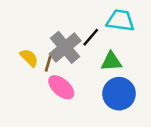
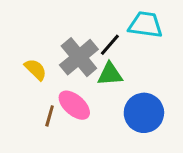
green triangle: (111, 62) -> (110, 74), moved
brown line: (48, 63) -> (50, 116), moved

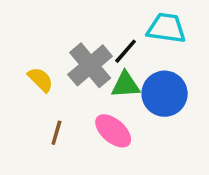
pink ellipse: (74, 105) -> (113, 131), moved
blue circle: (144, 113) -> (165, 94), moved

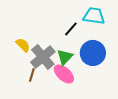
gray cross: (90, 65) -> (43, 57), moved
green triangle: (126, 85) -> (65, 57), moved, turned -42

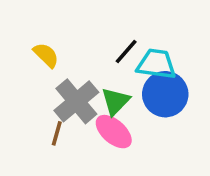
cyan trapezoid: (94, 16) -> (156, 64), moved
yellow semicircle: (23, 45) -> (46, 55), moved

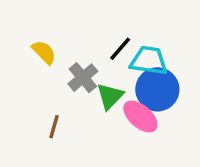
gray cross: (76, 101) -> (83, 78), moved, size x0.7
pink ellipse: (114, 132) -> (140, 116), moved

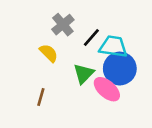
yellow semicircle: (44, 52) -> (49, 53), moved
gray cross: (83, 78) -> (63, 25), moved

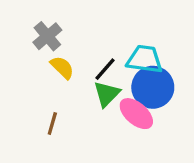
gray cross: (63, 25) -> (47, 36), moved
black line: (91, 37) -> (105, 69), moved

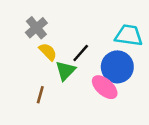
cyan trapezoid: (145, 59) -> (129, 35), moved
green triangle: (107, 94) -> (66, 71), moved

